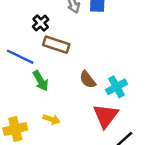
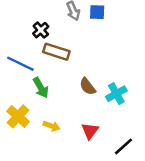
red triangle: (106, 116) -> (90, 131), moved, size x0.7
yellow cross: (15, 129) -> (18, 116), moved, turned -35

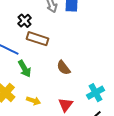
cyan cross: (116, 94) -> (96, 93), moved

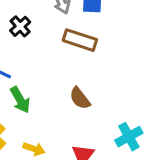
brown rectangle: (38, 39) -> (80, 40), moved

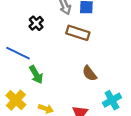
brown semicircle: (80, 98) -> (90, 73), moved

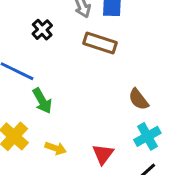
brown semicircle: (90, 73) -> (139, 99), moved

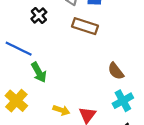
yellow arrow: (56, 148) -> (61, 110), moved

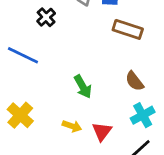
brown rectangle: (85, 26) -> (128, 29), moved
green arrow: (39, 72) -> (83, 87), moved

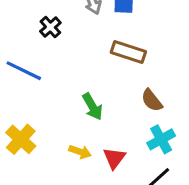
brown rectangle: (128, 29) -> (128, 52), moved

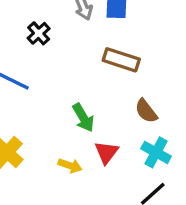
cyan cross: (161, 139) -> (156, 152), turned -32
red triangle: (114, 158) -> (106, 152), moved

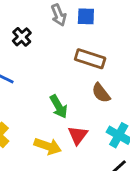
brown semicircle: (146, 111) -> (101, 93), moved
yellow arrow: (70, 166) -> (48, 146), size x1.4

